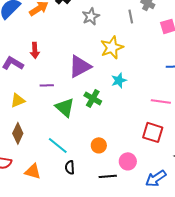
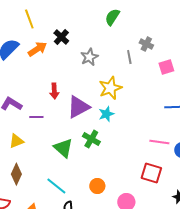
red arrow: (35, 50) -> (54, 91), moved
cyan star: (119, 80) -> (106, 114), moved
purple line: (47, 85) -> (36, 117), moved

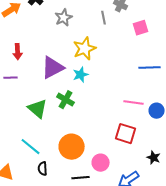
red arrow: (54, 91) -> (18, 52), moved
orange circle: (97, 186) -> (72, 147), size x1.6

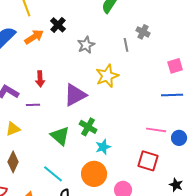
pink square: (141, 28) -> (175, 66), moved
cyan star: (81, 75) -> (103, 147), moved

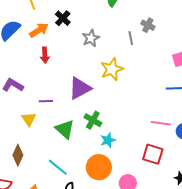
red arrow: (40, 79) -> (45, 55), moved
purple line: (33, 105) -> (46, 101), moved
yellow triangle: (13, 129) -> (29, 119), moved, turned -42

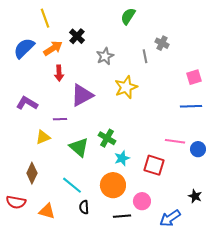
purple triangle: (80, 88) -> (82, 95), moved
yellow triangle: (29, 119) -> (43, 137), turned 42
red square: (153, 154) -> (154, 165), moved

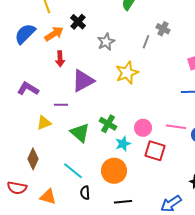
gray line: (145, 56) -> (146, 42), turned 32
pink circle: (142, 201) -> (143, 128), moved

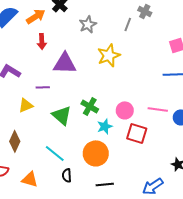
purple triangle: (83, 81) -> (65, 63), turned 30

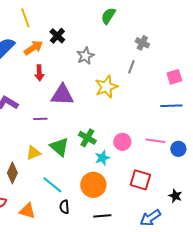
gray line: (128, 24) -> (131, 67), moved
yellow triangle: (26, 105) -> (33, 153), moved
red square: (137, 133) -> (140, 180), moved

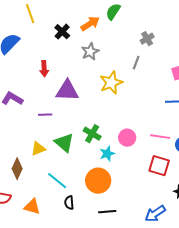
gray cross: (142, 43) -> (147, 39), turned 32
orange arrow: (33, 48) -> (90, 24), moved
red square: (140, 180) -> (159, 166), moved

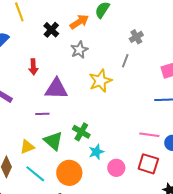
purple line: (45, 115) -> (42, 114), moved
pink circle: (127, 138) -> (116, 168), moved
cyan line: (57, 181) -> (35, 174), moved
orange circle: (98, 181) -> (69, 173), moved

